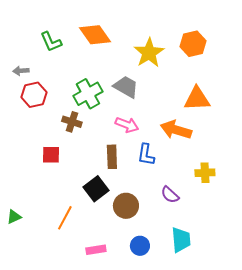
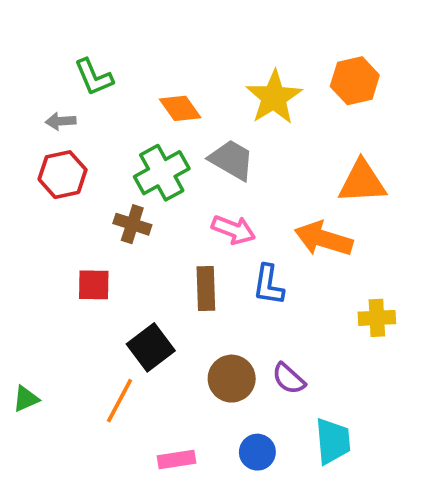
orange diamond: (95, 35) -> (180, 108), moved, size x0.7
gray arrow: (21, 71) -> (61, 121), moved
black square: (96, 189) -> (151, 347), moved
purple semicircle: (170, 195) -> (289, 379), moved

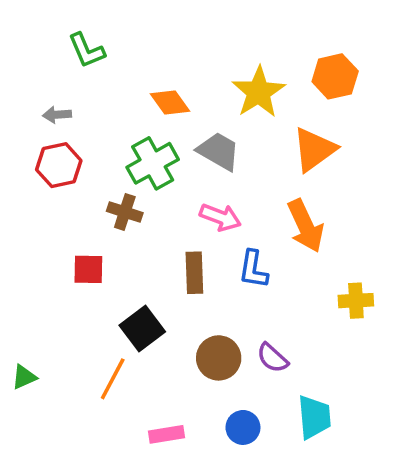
green L-shape: (94, 77) -> (87, 50), moved
orange triangle: (362, 182) -> (314, 149), moved, turned -33
orange arrow: (324, 239) -> (306, 226), turned -132

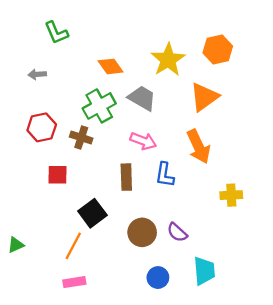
red hexagon: (59, 165) -> (42, 127), moved
pink rectangle: (167, 434) -> (74, 282), moved

